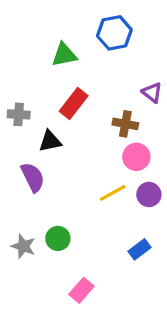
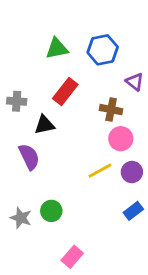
blue hexagon: (114, 33) -> (103, 50), moved
blue rectangle: (140, 249) -> (133, 211), moved

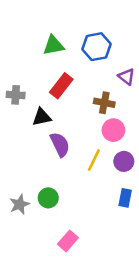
purple semicircle: (29, 157) -> (60, 144), moved
yellow line: (100, 171) -> (94, 160), turned -35
blue rectangle: (133, 211) -> (125, 198), turned -42
gray star: (21, 218) -> (20, 204), turned 30

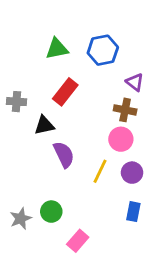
brown cross: (104, 103) -> (125, 110), moved
pink rectangle: (68, 241) -> (78, 241), moved

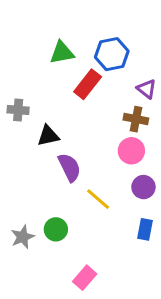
red rectangle: (65, 92) -> (88, 84), moved
yellow line: (100, 171) -> (98, 199), moved, turned -75
pink rectangle: (78, 241) -> (85, 278), moved

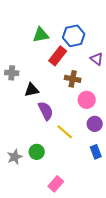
brown cross: (136, 119) -> (73, 79), moved
blue rectangle: (145, 229) -> (96, 152), turned -32

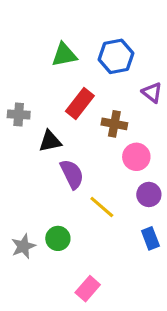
red rectangle: (58, 56) -> (80, 103), moved

